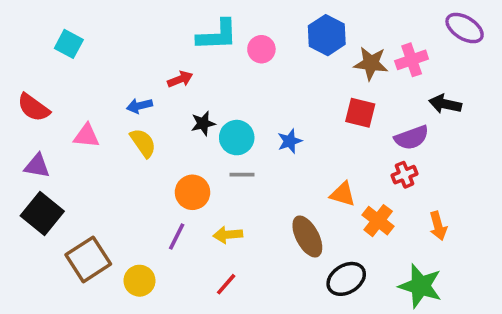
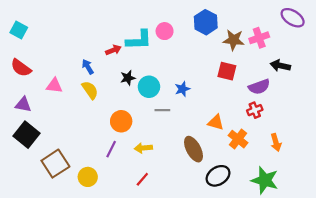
cyan L-shape: (217, 35) -> (139, 40), moved
cyan square: (69, 44) -> (19, 30), moved
blue arrow: (139, 106) -> (88, 67), turned 72
gray line: (242, 175) -> (162, 110), moved

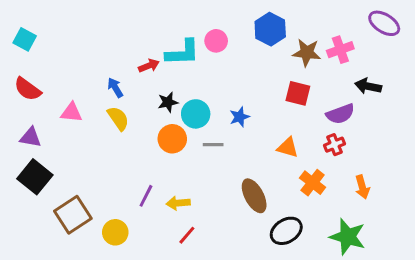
orange circle: (121, 121) -> (172, 139), moved
orange triangle: (216, 122) -> (288, 148), moved
yellow arrow: (143, 148) -> (178, 203), moved

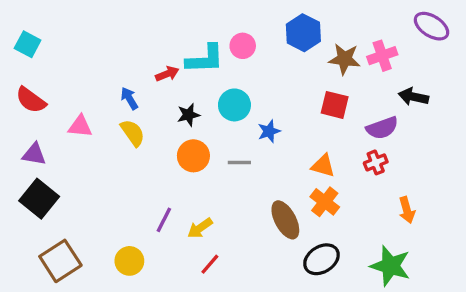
cyan circle: (196, 114) -> (234, 105), moved
orange cross: (313, 183) -> (325, 202), moved
yellow arrow: (178, 203) -> (200, 228), turned -30
brown square: (73, 215) -> (60, 261), moved

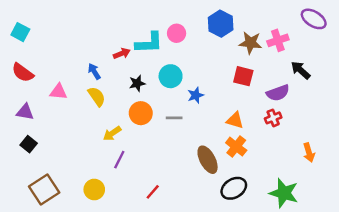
black arrow: (413, 97) -> (301, 70), turned 30
black square: (39, 199) -> (29, 144), size x0.6
orange arrow: (407, 210) -> (309, 153), moved
yellow arrow: (200, 228) -> (112, 133), moved

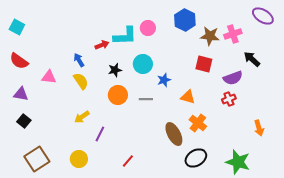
orange triangle: (235, 120) -> (188, 97), moved
yellow arrow: (112, 133) -> (82, 117), moved

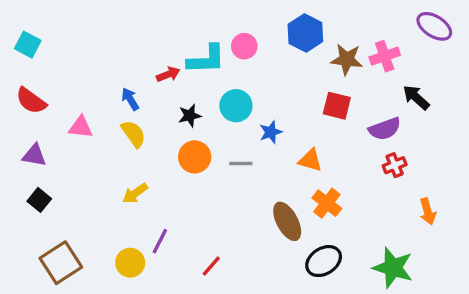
red cross: (229, 99) -> (395, 165), moved
purple line: (100, 134) -> (160, 241), moved

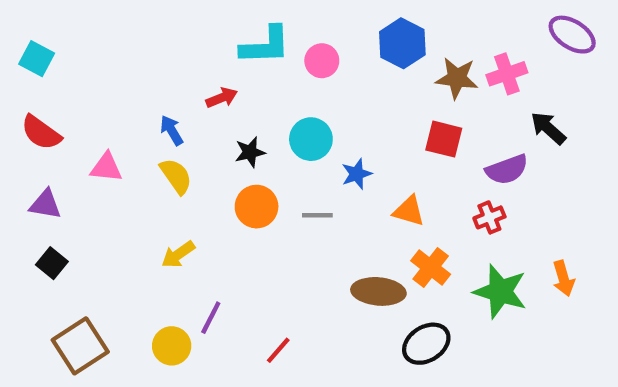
cyan L-shape: (206, 59) -> (265, 45), moved
red cross: (395, 165) -> (489, 217), moved
brown ellipse: (287, 221) -> (378, 291), turned -57
green star: (393, 268) -> (500, 291), moved

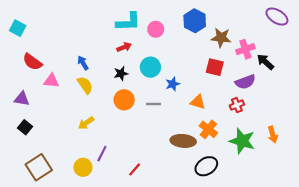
pink cross: (507, 74) -> (245, 49), moved
red arrow: (222, 98) -> (124, 47), moved
red semicircle: (41, 133) -> (32, 62), moved

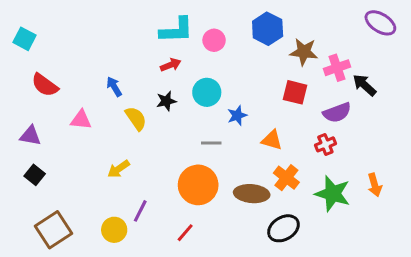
pink triangle: (51, 81) -> (81, 120), moved
yellow semicircle: (85, 85) -> (136, 118), moved
orange circle: (124, 100) -> (198, 185), moved, size x1.4

